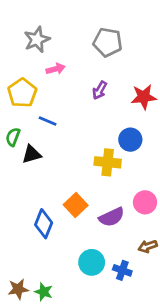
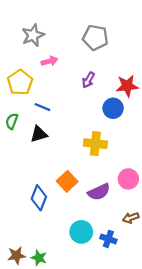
blue circle: (130, 140) -> (113, 108), moved
black triangle: (32, 154) -> (39, 134), moved

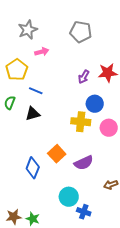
purple arrow: (88, 80) -> (84, 77), moved
blue circle: (113, 108) -> (95, 104), moved
pink circle: (128, 179) -> (109, 128), moved
blue cross: (108, 239) -> (84, 212), moved

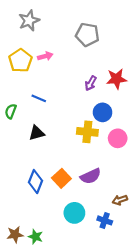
gray star: (28, 30) -> (29, 21), moved
yellow pentagon: (17, 70) -> (20, 61), moved
black triangle: (33, 114) -> (37, 133), moved
orange square: (57, 154) -> (61, 178), moved
blue cross: (84, 212) -> (105, 220), moved

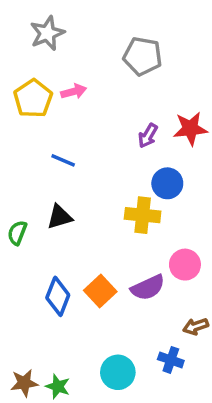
green semicircle: (11, 111) -> (17, 233), moved
pink circle: (118, 138) -> (185, 265), moved
cyan circle: (74, 213) -> (118, 372), moved

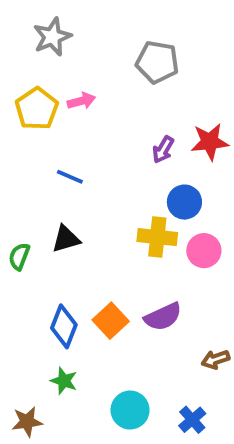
pink circle: (185, 265) -> (204, 251), moved
blue cross: (171, 360) -> (192, 420), moved, turned 30
green star: (58, 386) -> (64, 381), moved

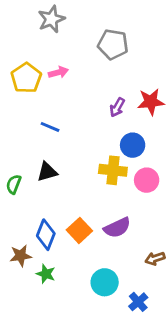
gray star: (52, 37) -> (51, 19), moved
cyan circle: (130, 410) -> (105, 282), moved
brown star: (27, 422) -> (21, 256), moved

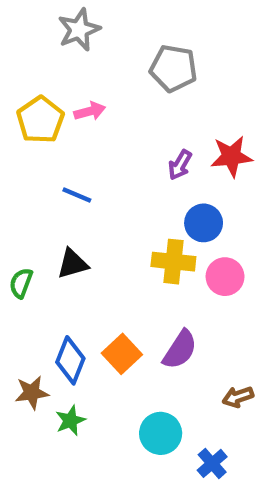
purple semicircle: (117, 228) -> (180, 350), turned -32
green star: (46, 274) -> (70, 420), turned 30

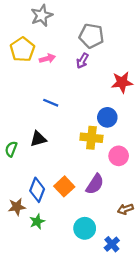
yellow pentagon: (40, 120) -> (22, 49), moved
purple arrow: (180, 165) -> (82, 61), moved
blue line: (77, 195) -> (51, 103), moved
pink circle: (225, 277) -> (119, 156), moved

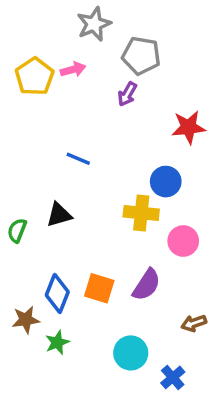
gray star: (42, 15) -> (94, 24), moved
pink arrow: (47, 58) -> (73, 70), moved
orange square: (64, 186) -> (99, 288), turned -30

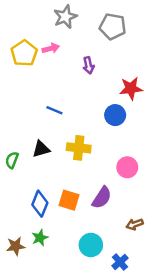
gray pentagon: (141, 56) -> (113, 26), moved
purple arrow: (127, 94) -> (88, 65), turned -42
blue circle: (166, 182) -> (115, 115), moved
yellow cross: (141, 213) -> (79, 148), moved
brown star: (26, 320) -> (16, 246), moved

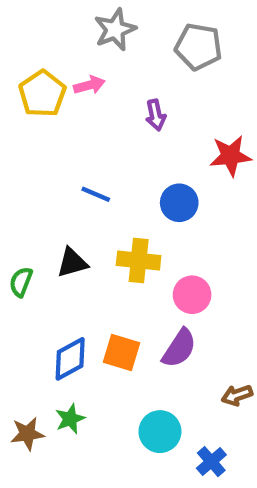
blue circle: (115, 115) -> (179, 203), moved
pink circle: (127, 167) -> (192, 295), moved
blue diamond: (40, 204) -> (70, 359), turned 40

